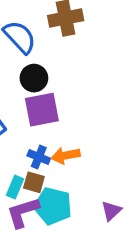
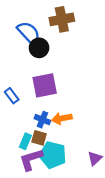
black circle: (34, 78) -> (39, 48), moved

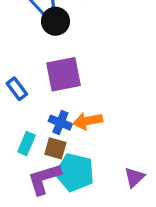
cyan rectangle: (25, 141) -> (27, 143), moved

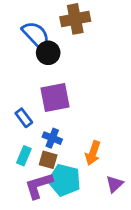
blue rectangle: (17, 89) -> (24, 118), moved
orange arrow: (88, 121) -> (93, 153), moved, turned -60

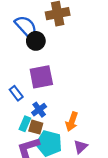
blue cross: (52, 138) -> (39, 110), turned 32
cyan rectangle: (24, 156) -> (25, 124), moved
purple triangle: (115, 184) -> (81, 147), moved

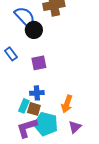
purple square: (41, 77) -> (39, 63), size x0.7
blue rectangle: (16, 93) -> (11, 54), moved
blue cross: (39, 110) -> (37, 93), turned 32

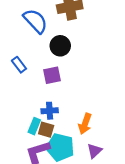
black circle: (34, 30) -> (60, 46), moved

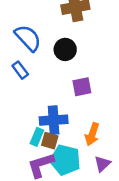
blue semicircle: (35, 21) -> (28, 38), moved
purple square: (52, 75) -> (82, 87), moved
blue cross: (50, 111) -> (54, 120), size x1.5

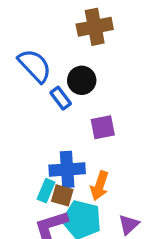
blue rectangle: (20, 70) -> (61, 98), moved
orange arrow: (92, 134) -> (100, 186), moved

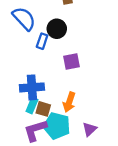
blue rectangle: (61, 98) -> (42, 41), turned 56
blue cross: (67, 169) -> (32, 87), moved

